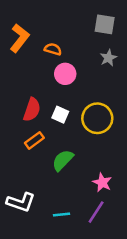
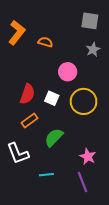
pink circle: (65, 74) -> (68, 72), moved
white L-shape: (21, 202) -> (18, 153), moved, turned 50
purple line: (96, 212) -> (82, 182), turned -54
cyan line: (62, 215) -> (46, 175), moved

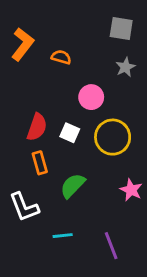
orange rectangle: (29, 121) -> (40, 163), turned -70
pink star: (88, 157) -> (131, 190), moved

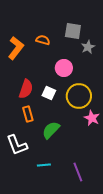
gray square: (121, 29) -> (73, 31), moved
orange L-shape: (23, 44) -> (16, 48), moved
pink star: (131, 190) -> (92, 118), moved

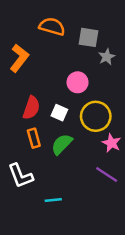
orange semicircle: (43, 40) -> (52, 27), moved, size x1.5
green semicircle: (51, 130) -> (62, 144), moved
purple line: (78, 172) -> (107, 175), moved, turned -36

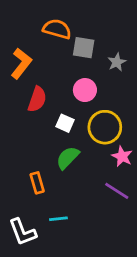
gray square: (88, 37) -> (84, 48), moved
red semicircle: (31, 108) -> (37, 99), moved
orange rectangle: (34, 138) -> (37, 183), moved
white L-shape: (21, 176) -> (23, 232), moved

